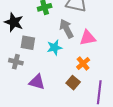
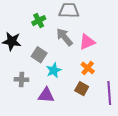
gray square: (28, 43) -> (39, 55), moved, turned 35
cyan star: (55, 48) -> (54, 70), moved

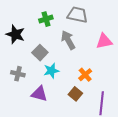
pink triangle: (87, 42) -> (104, 41), moved

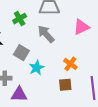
purple triangle: (39, 94) -> (19, 94), moved
brown square: (75, 94) -> (65, 85), turned -32

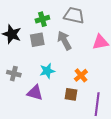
gray square: (21, 53) -> (37, 40), moved, turned 35
purple triangle: (19, 94) -> (35, 93), moved

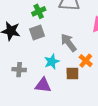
gray arrow: (64, 41) -> (69, 43), moved
brown square: (71, 94) -> (72, 73), moved

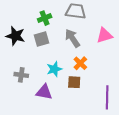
gray arrow: (69, 43) -> (72, 38), moved
orange cross: (86, 61) -> (80, 63), moved

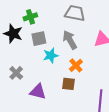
green cross: (45, 18) -> (30, 17), moved
cyan star: (54, 69) -> (51, 55), moved
gray cross: (21, 75) -> (16, 73), turned 32

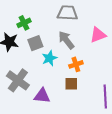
orange cross: (76, 65) -> (76, 64), turned 32
gray cross: (16, 73) -> (18, 80), size x1.6

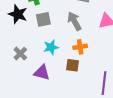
cyan star: (49, 58) -> (51, 47), moved
gray cross: (18, 80) -> (20, 54), size x0.6

